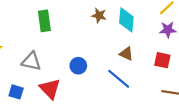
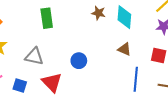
blue line: (119, 79) -> (136, 79), moved, turned 55

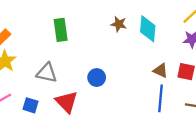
brown triangle: (124, 49) -> (161, 71), moved

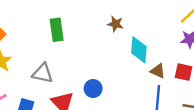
cyan diamond: (148, 29) -> (139, 50), moved
blue circle: (97, 77) -> (93, 89), moved

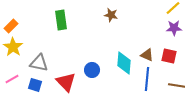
cyan diamond: (139, 50) -> (124, 63), moved
gray triangle: (43, 73) -> (39, 63), moved

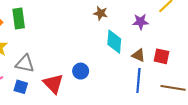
green rectangle: (61, 20) -> (19, 19), moved
purple star: (174, 28) -> (141, 22), moved
cyan diamond: (124, 63) -> (114, 42), moved

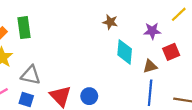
brown triangle: (138, 55) -> (150, 66), turned -40
red square: (162, 56) -> (171, 52), moved, turned -35
blue circle: (81, 71) -> (89, 96), moved

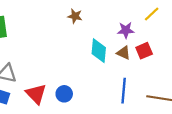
brown star: (110, 22) -> (75, 16), moved
brown triangle: (150, 66) -> (124, 53), moved, turned 40

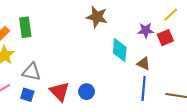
brown star: (75, 16) -> (97, 17), size x1.5
red square: (144, 51) -> (165, 38), moved
brown triangle: (124, 53) -> (144, 64), moved

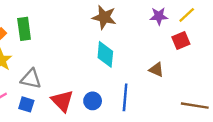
purple star: (146, 30) -> (159, 16), moved
cyan diamond: (120, 50) -> (105, 54), moved
blue line: (144, 88) -> (125, 97), moved

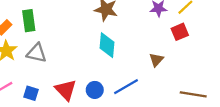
brown triangle: (156, 70) -> (156, 60), turned 48
gray triangle: (31, 79) -> (37, 53), moved
blue line: (125, 97) -> (126, 87), turned 55

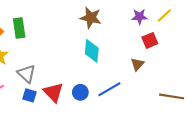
red square: (180, 32) -> (150, 40), moved
gray triangle: (37, 53) -> (26, 74), moved, turned 30
blue square: (31, 93) -> (30, 95), moved

